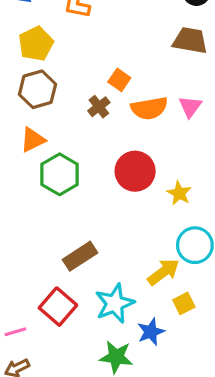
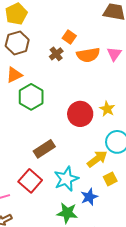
red circle: (135, 171) -> (80, 114), moved

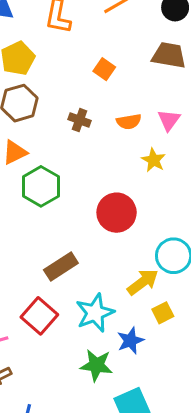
orange square: (69, 37) -> (104, 69), moved
brown cross: (56, 54) -> (79, 120), turned -32
orange semicircle: (88, 55) -> (129, 122), size x0.7
yellow star: (107, 109) -> (154, 160), moved

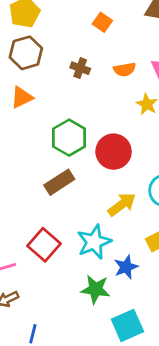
green hexagon: (41, 186) -> (69, 138), moved
brown rectangle: (61, 267) -> (59, 182), moved
yellow arrow: (143, 282) -> (122, 204), moved

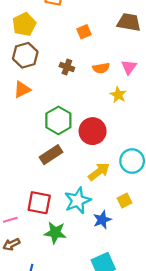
orange square: (102, 22) -> (84, 32), turned 32
red square: (44, 245) -> (39, 203), turned -30
green star: (95, 289) -> (55, 233), moved

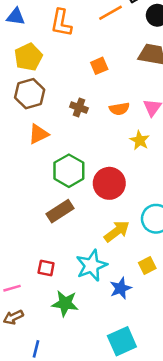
orange triangle: (22, 89) -> (38, 134), moved
red square: (39, 203) -> (46, 268), size x0.6

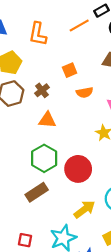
brown cross: (79, 108) -> (42, 90), moved, turned 32
orange semicircle: (119, 109) -> (84, 92), moved
orange triangle: (38, 134) -> (47, 120), moved, turned 30

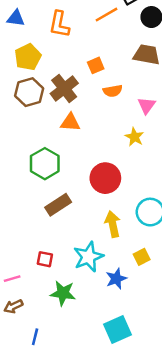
brown cross: (42, 90) -> (64, 88), size x1.6
green hexagon: (44, 158) -> (45, 164), moved
yellow arrow: (84, 209) -> (113, 224), turned -65

